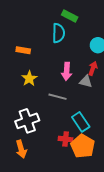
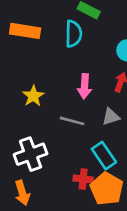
orange rectangle: (23, 50) -> (25, 31), moved, size x1.5
gray triangle: (86, 82) -> (111, 117), moved, turned -32

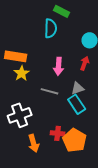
orange rectangle: (25, 31) -> (16, 56), moved
cyan rectangle: (104, 156) -> (77, 104), moved
orange arrow: (22, 193) -> (34, 143), moved

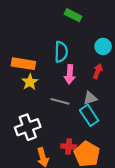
cyan semicircle: (51, 28) -> (61, 52), moved

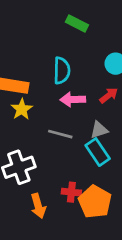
red arrow: (98, 71) -> (109, 95), turned 32
pink arrow: (70, 74) -> (73, 100), turned 84

